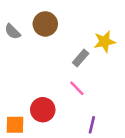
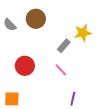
red circle: (43, 110) -> (25, 66), moved

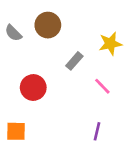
gray rectangle: (64, 46) -> (74, 61), moved
pink line: (61, 70) -> (102, 86), moved

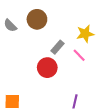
pink line: (102, 86) -> (79, 55), moved
red circle: (33, 87) -> (47, 68), moved

